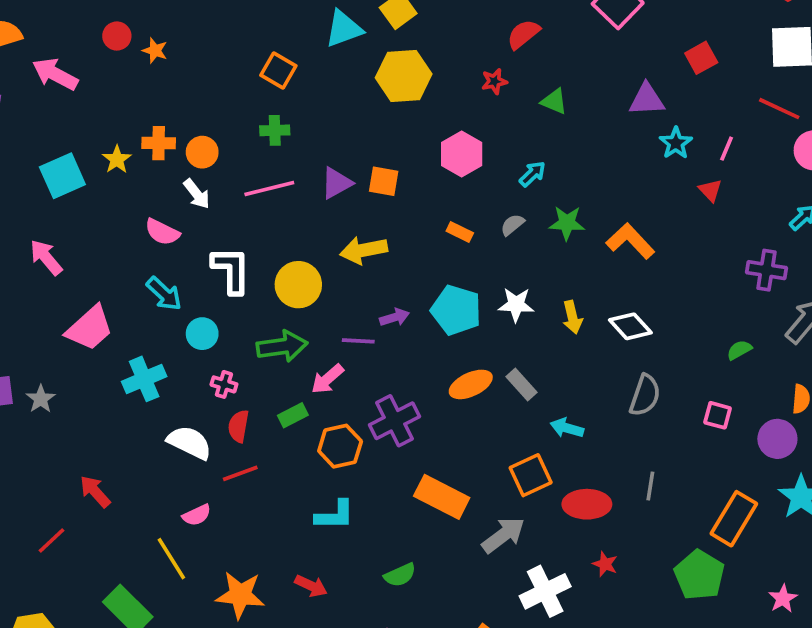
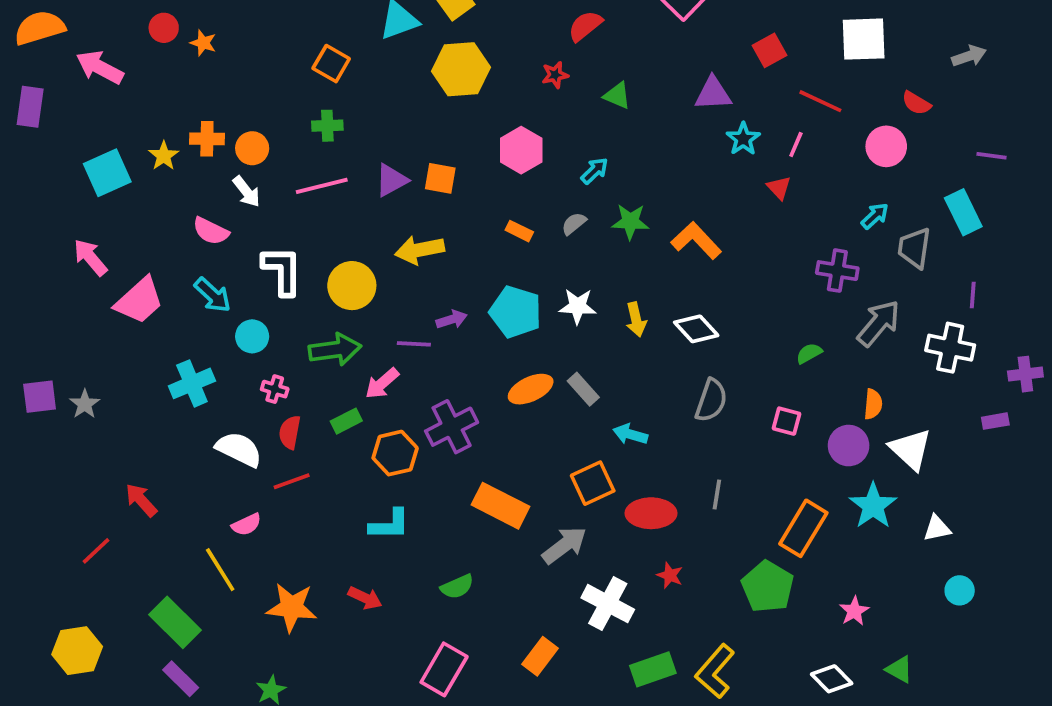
red line: (779, 109) -> (820, 101), moved
pink trapezoid: (90, 328) -> (139, 301), moved
white cross: (545, 591) -> (608, 604), turned -36

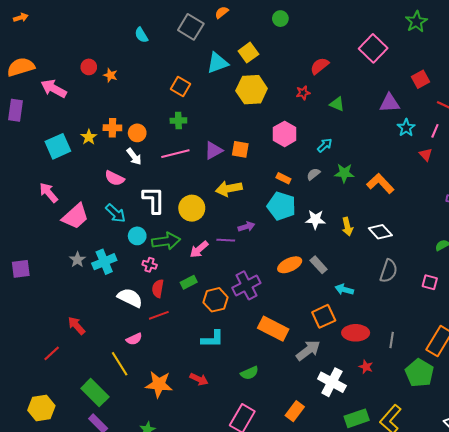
cyan pentagon: (516, 312) -> (281, 206), moved
green arrow: (335, 350) -> (166, 241), moved
pink arrow: (382, 383) -> (199, 249), moved
gray star: (85, 404) -> (77, 260), moved
gray line: (717, 494) -> (392, 340), moved

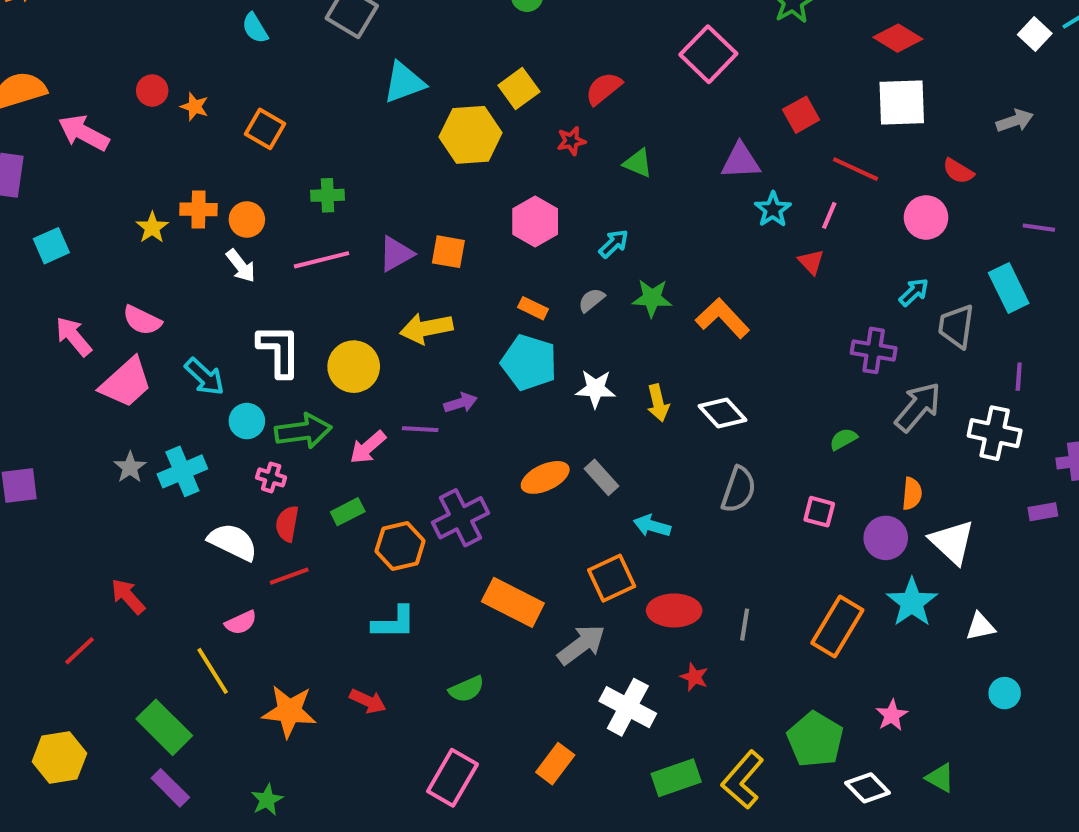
yellow square: (248, 53) -> (519, 88), moved
orange square: (180, 87) -> (265, 129), moved
cyan square: (58, 146) -> (51, 246), moved, size x0.7
pink semicircle: (115, 178) -> (142, 320), moved
green pentagon: (419, 373) -> (815, 739), moved

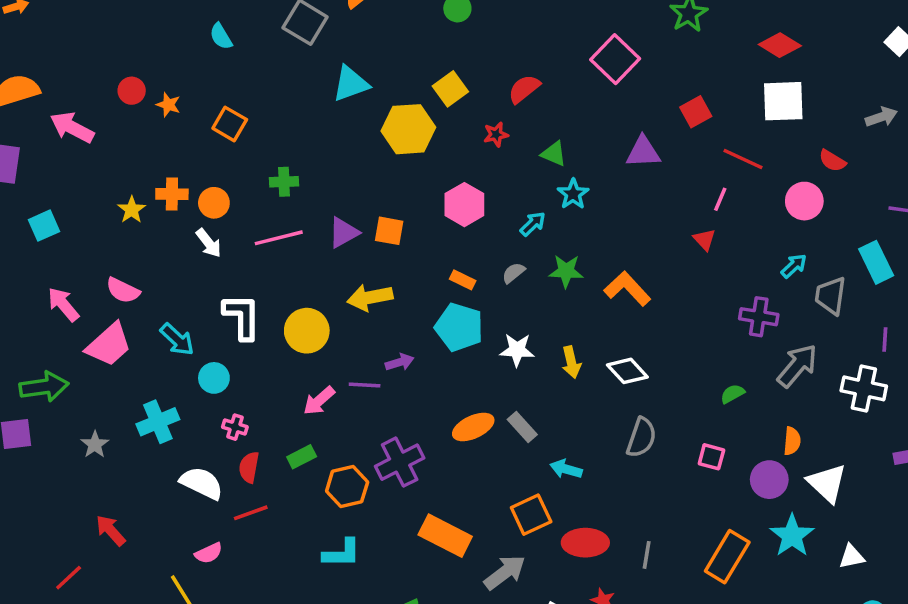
cyan star: (773, 209) -> (573, 194), moved
green arrow: (303, 431) -> (44, 387), moved
gray star: (130, 467) -> (95, 445), moved

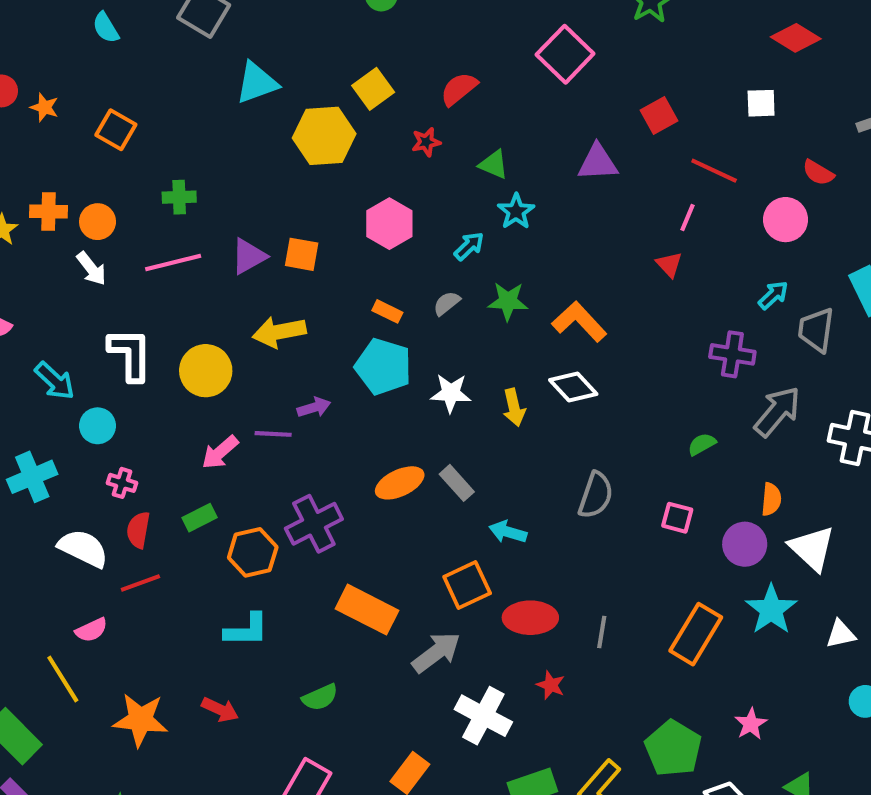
red diamond: (780, 45) -> (796, 38), moved
white square: (783, 101) -> (761, 103), size x0.6
white diamond: (627, 371) -> (573, 387), moved

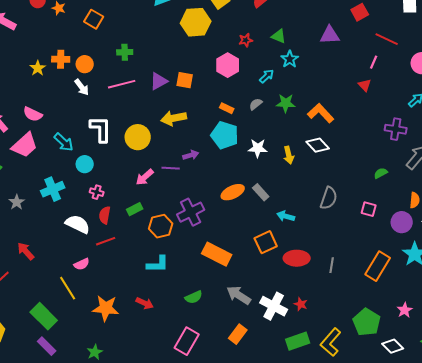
red star: (426, 142) -> (246, 40), moved
gray arrow: (436, 652) -> (239, 295), moved, turned -110
red star: (551, 685) -> (301, 304), moved

